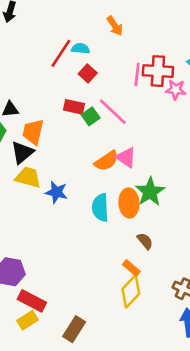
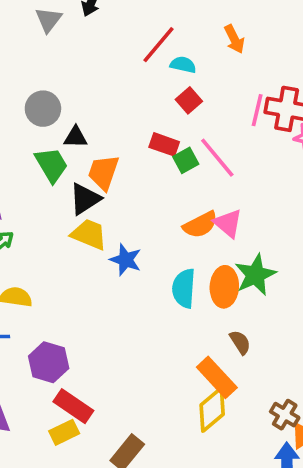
red line: (61, 53) -> (158, 45), moved
orange rectangle: (131, 268) -> (217, 377), size x1.6

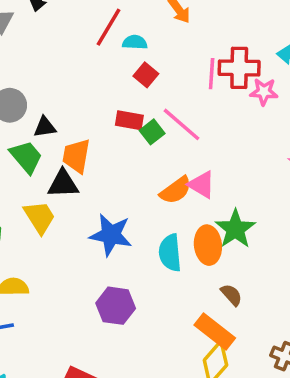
black triangle: (85, 199) -> (63, 184), turned 40
yellow trapezoid: (89, 234) -> (40, 217), moved, turned 45
blue star: (126, 260) -> (111, 235), size x1.4
purple hexagon: (49, 362) -> (116, 306), moved

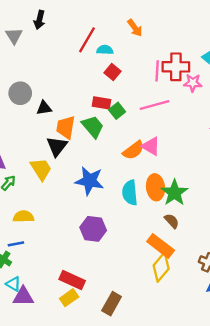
pink line: (181, 124) -> (155, 105), moved, turned -56
green trapezoid: (26, 157) -> (93, 127), moved
black triangle: (63, 184) -> (57, 146), turned -50
green star: (235, 229) -> (174, 193), moved

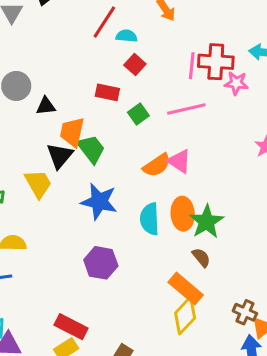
red rectangle: (102, 103) -> (107, 92), moved
green trapezoid: (93, 127) -> (91, 149), moved

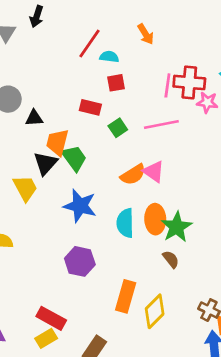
red square: (135, 65) -> (116, 83), turned 36
orange rectangle: (186, 289) -> (126, 296), moved, turned 64

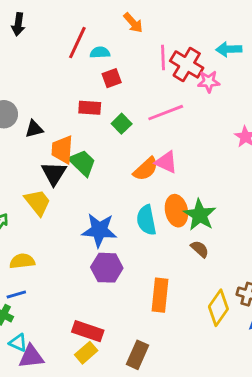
red cross: (189, 82) -> (187, 64), turned 36
pink line: (167, 85) -> (163, 57), moved
blue star: (80, 206) -> (99, 230), moved
yellow diamond: (155, 311) -> (218, 308), moved

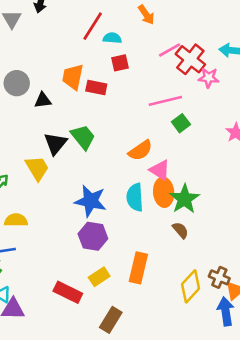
pink line: (163, 57) -> (170, 50), turned 55
green square: (122, 124) -> (181, 123), moved
orange trapezoid: (62, 150) -> (73, 77), moved
pink triangle: (166, 162) -> (160, 170), moved
yellow rectangle: (86, 353) -> (99, 277), moved

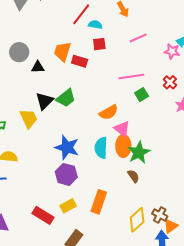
red cross: (190, 59) -> (170, 82), moved, size x0.6
pink star: (209, 78) -> (172, 51), moved
green trapezoid: (83, 137) -> (66, 98), turned 85

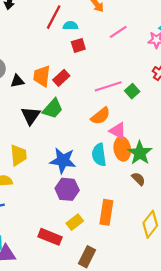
orange trapezoid: (62, 51) -> (42, 76), moved
red rectangle: (80, 61) -> (61, 78), moved, turned -49
pink line: (131, 76) -> (108, 86), moved
yellow trapezoid: (29, 118) -> (18, 155), moved, turned 30

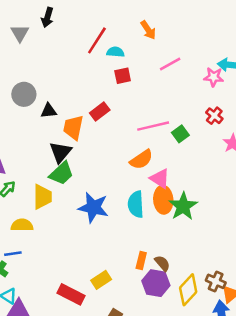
orange trapezoid: (42, 76) -> (73, 127), moved
green trapezoid: (53, 109) -> (61, 173), moved
brown semicircle: (138, 179) -> (162, 263), moved
purple hexagon: (67, 189) -> (156, 283), moved
orange rectangle: (106, 212) -> (141, 260), moved, size x0.6

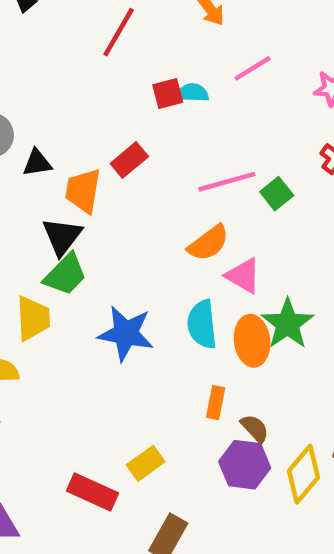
cyan semicircle: (115, 52) -> (192, 93), moved
orange ellipse: (163, 200) -> (252, 341), moved
orange rectangle: (141, 260) -> (216, 403), moved

